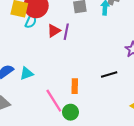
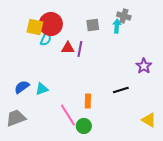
red triangle: (54, 31) -> (68, 48), turned 32

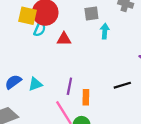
cyan arrow: (117, 26) -> (105, 31), moved
purple line: (80, 49) -> (69, 86), moved

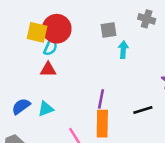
red triangle: (64, 39) -> (48, 69), moved
purple line: (69, 86) -> (101, 99), moved
orange rectangle: (86, 97) -> (102, 124), size x1.5

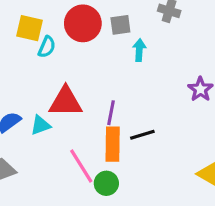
red circle: (57, 29) -> (83, 23), moved
red triangle: (48, 69) -> (66, 102), moved, size x1.6
black line: (143, 110) -> (142, 135), moved

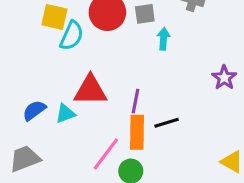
cyan semicircle: (47, 47) -> (72, 36), size x1.4
pink line: (81, 166) -> (106, 154), turned 69

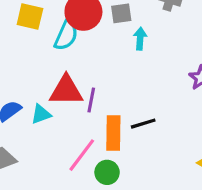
cyan semicircle: (72, 36) -> (66, 35), moved
purple line: (135, 101) -> (91, 100), moved

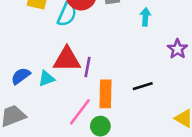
cyan arrow: (140, 39) -> (145, 17), moved
black line: (143, 124) -> (143, 86), moved

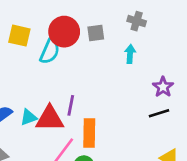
red triangle: (67, 59) -> (50, 119), moved
black line: (143, 86) -> (159, 113), moved

